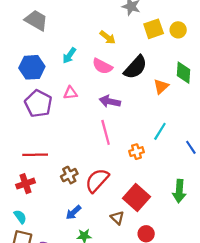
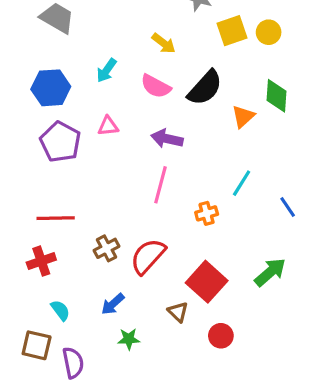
pink line: (106, 132) -> (161, 185), turned 30
green arrow: (179, 191) -> (270, 272), turned -135
cyan semicircle: (20, 217) -> (60, 310), moved

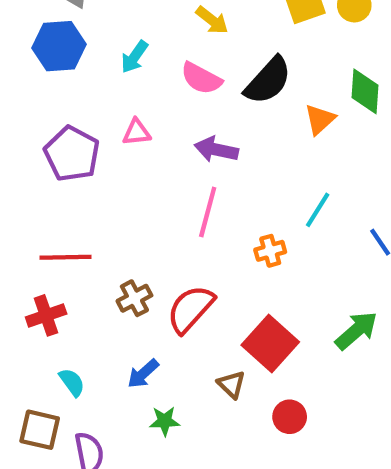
blue hexagon: (51, 88) -> (59, 46), moved

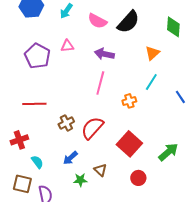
orange triangle: (320, 119) -> (152, 53), moved
red cross: (46, 315) -> (19, 140), moved
green arrow: (356, 331) -> (168, 152), moved
brown triangle: (231, 384) -> (100, 170), moved

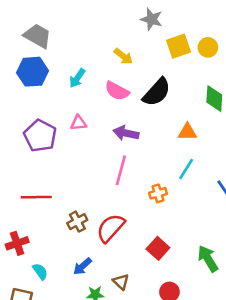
orange triangle: (152, 53) -> (187, 132), turned 42
red square: (129, 144) -> (158, 248), size x0.7
green arrow: (168, 152) -> (208, 259), turned -80

